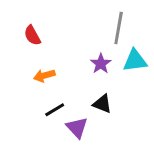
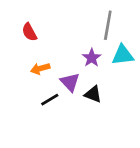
purple triangle: (77, 128) -> (70, 82), moved

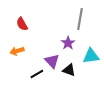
cyan triangle: (123, 55) -> (91, 56), moved
orange arrow: (40, 69) -> (17, 51), moved

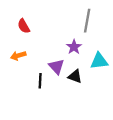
black line: (37, 74) -> (40, 81), turned -56

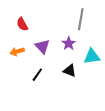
purple triangle: (56, 67) -> (42, 46), moved
black line: (40, 81) -> (37, 75), turned 32

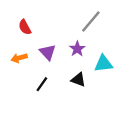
gray line: (81, 19) -> (91, 21), turned 30

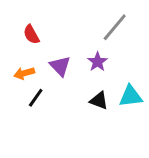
cyan triangle: (103, 64) -> (131, 96), moved
black line: (42, 84) -> (36, 98), moved

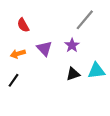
black line: (36, 98) -> (14, 80), moved
black triangle: (99, 101) -> (73, 74), turned -40

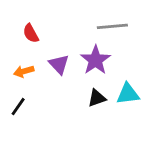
gray line: (85, 20) -> (112, 26), turned 45
purple star: (72, 45) -> (95, 60), size x1.5

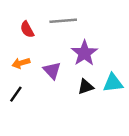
gray line: (112, 26) -> (63, 21), moved
purple triangle: (59, 64) -> (52, 70), moved

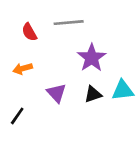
purple triangle: (52, 70) -> (56, 93), moved
black line: (16, 94) -> (17, 116), moved

